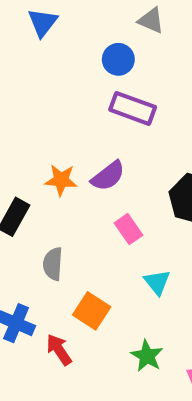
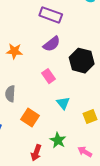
purple semicircle: (108, 176) -> (52, 44), moved
red arrow: (59, 350) -> (36, 153), moved, turned -126

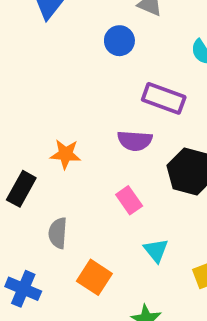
purple rectangle: (51, 15) -> (164, 98), moved
purple semicircle: (52, 44) -> (135, 141), turned 42

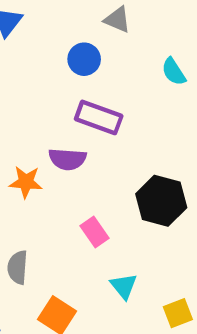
purple rectangle: (164, 98) -> (99, 117), moved
purple semicircle: (135, 141) -> (67, 159), moved

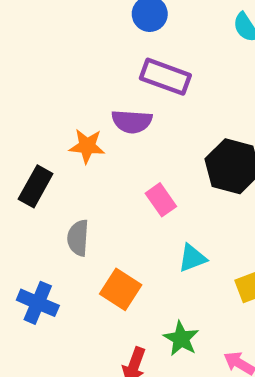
cyan triangle: (124, 286) -> (192, 258), turned 48

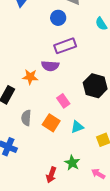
purple rectangle: (165, 77) -> (65, 46), turned -40
orange square: (121, 289) -> (51, 123), moved

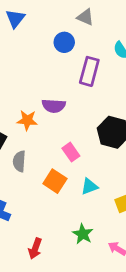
purple rectangle: (65, 46) -> (89, 71), moved, turned -55
gray semicircle: (26, 118) -> (19, 161), moved
red arrow: (51, 175) -> (35, 249), moved

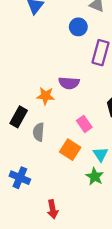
cyan triangle: (89, 186) -> (101, 154), turned -42
green star: (83, 234) -> (95, 177), moved
red arrow: (35, 249) -> (53, 209), turned -30

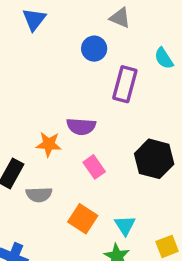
pink rectangle: (84, 124) -> (94, 167), moved
gray semicircle: (39, 132) -> (39, 195), turned -96

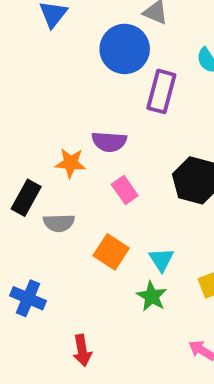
blue circle: (94, 49) -> (125, 49), size x1.6

